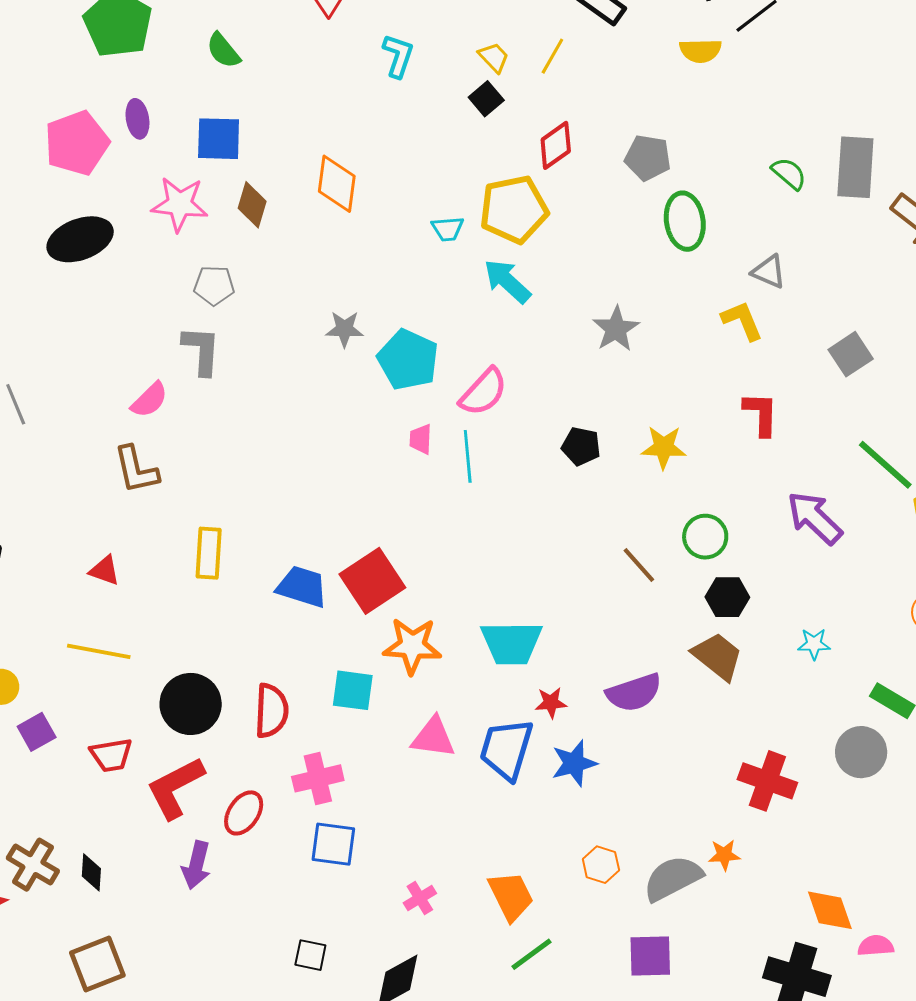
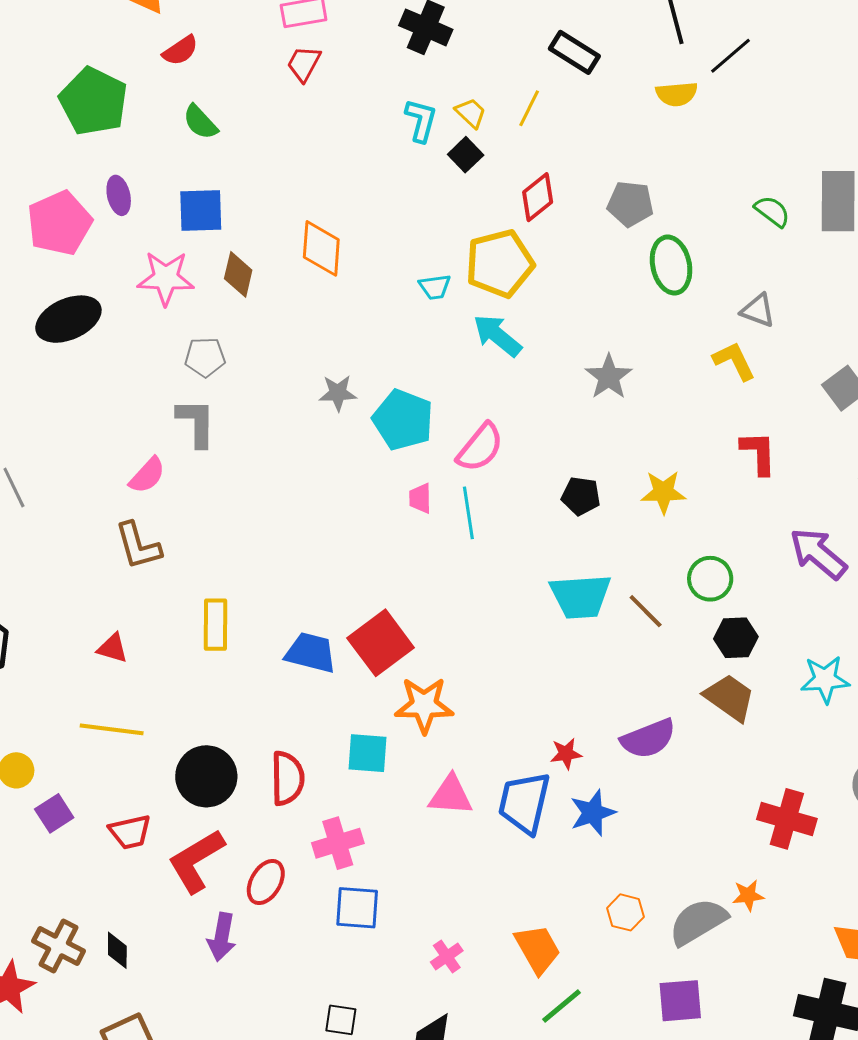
cyan L-shape: (398, 56) -> (421, 120), moved
cyan trapezoid: (511, 643) -> (581, 596), moved
cyan star: (814, 644) -> (825, 679), size x1.5

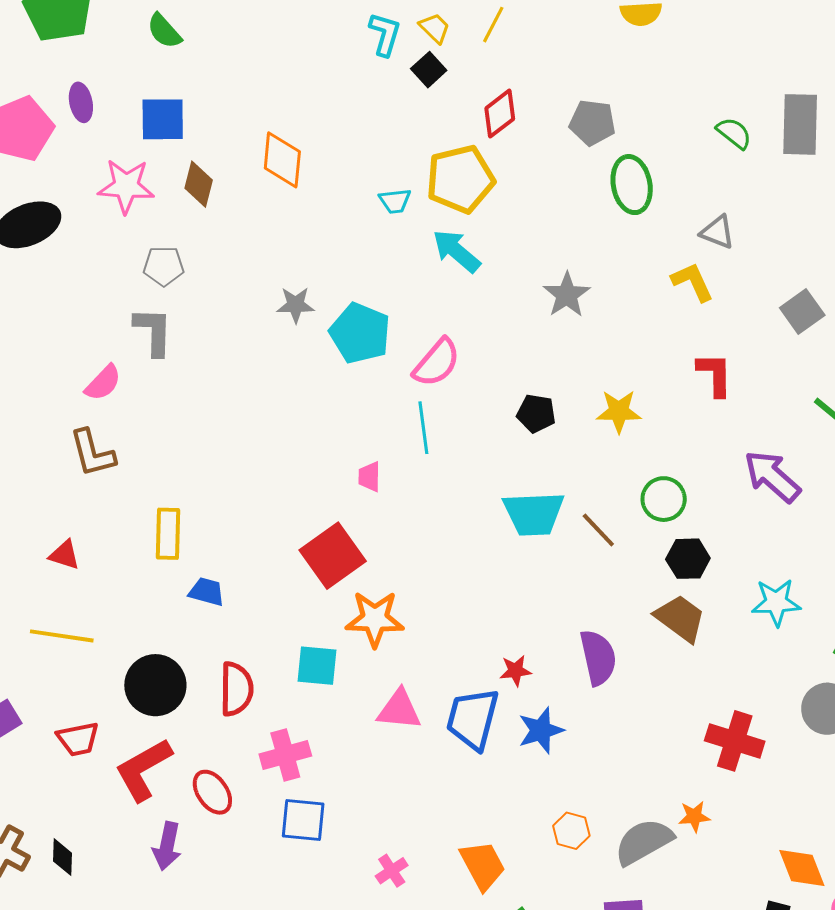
pink trapezoid: (420, 498) -> (369, 477), moved
blue trapezoid: (311, 653) -> (207, 592), moved, size x0.7
purple semicircle: (648, 739) -> (598, 658), turned -82
red ellipse: (266, 882) -> (212, 792), turned -66

